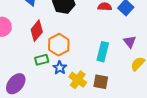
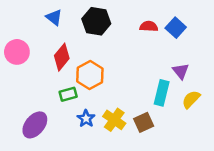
cyan rectangle: (103, 52) -> (162, 93), moved
blue star: (60, 68) -> (86, 119), moved
brown square: (101, 82) -> (144, 122), turned -35

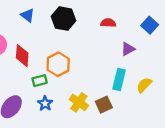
blue square: (176, 28) -> (150, 25), moved
red diamond: (62, 57) -> (22, 56), moved, turned -35
purple triangle: (181, 71) -> (128, 49), moved, turned 40
blue star: (86, 119) -> (45, 103), moved

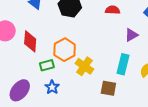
yellow cross: (79, 102) -> (84, 66), moved
brown square: (104, 105) -> (108, 88), turned 35

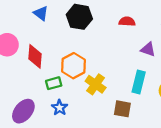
purple triangle: (131, 35) -> (148, 49), turned 48

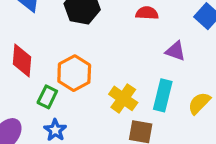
green rectangle: (54, 83) -> (47, 97), turned -49
yellow cross: (96, 84) -> (123, 98), moved

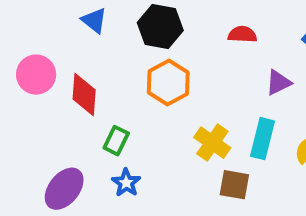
purple triangle: (175, 51) -> (278, 83), turned -45
orange hexagon: (74, 73) -> (168, 83), moved

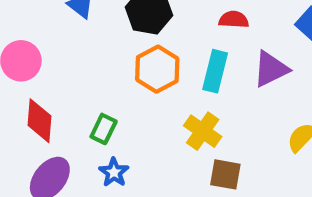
purple triangle: (278, 83) -> (271, 69), size x1.4
red diamond: (84, 95) -> (40, 121), moved
cyan rectangle: (262, 139) -> (215, 71), moved

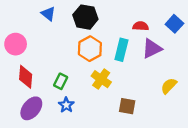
red semicircle: (234, 20) -> (141, 26), moved
yellow cross: (203, 131) -> (101, 79), moved

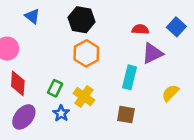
blue triangle: (48, 14) -> (32, 16), moved
cyan rectangle: (121, 50) -> (130, 77), moved
yellow cross: (101, 79) -> (84, 97), moved

